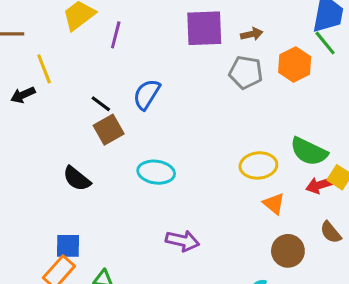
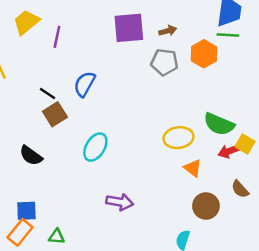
green line: (325, 43) -> (228, 35), turned -45
cyan ellipse: (156, 172) -> (95, 147), turned -64

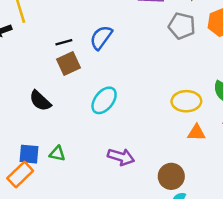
black line: (48, 93) -> (64, 42), turned -56
orange triangle: (193, 168) -> (196, 133), turned -42
brown circle: (206, 206) -> (171, 176), moved
green triangle: (57, 237) -> (57, 154), moved

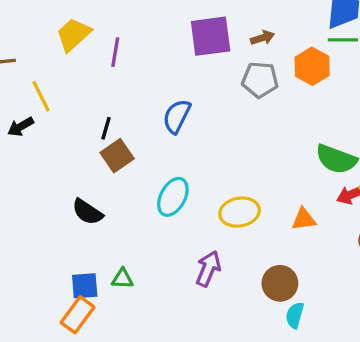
blue semicircle: (101, 37) -> (177, 116), moved
black line: (64, 42) -> (106, 128), turned -49
yellow ellipse: (186, 101) -> (240, 212), moved
purple arrow: (121, 157) -> (208, 269), turned -75

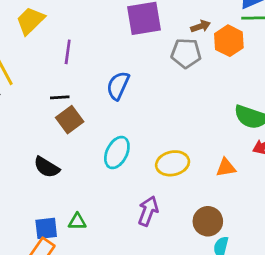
brown arrow: (263, 38) -> (201, 26), moved
purple line: (115, 52) -> (68, 52), moved
black line: (106, 128) -> (60, 97), turned 72

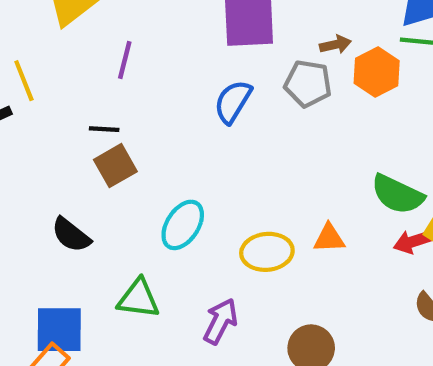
blue semicircle: (118, 86) -> (233, 102), moved
orange triangle: (226, 168) -> (329, 238), moved
green triangle: (77, 222) -> (138, 299), moved, size x1.5
blue square: (46, 228) -> (59, 330), size x1.4

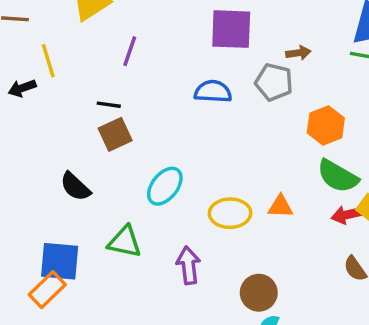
orange hexagon: (377, 72) -> (326, 125), moved
blue semicircle: (233, 102) -> (213, 91), turned 57
purple arrow: (220, 321) -> (188, 265), turned -39

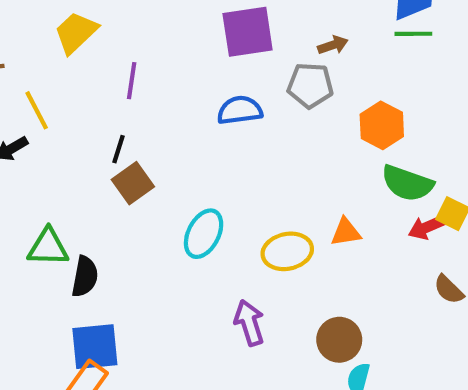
black line: (109, 105) -> (119, 149), turned -70
black semicircle: (75, 187) -> (85, 277), moved, turned -112
green triangle: (125, 242) -> (48, 247), moved

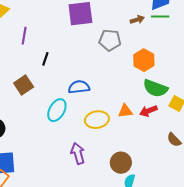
brown arrow: (333, 45) -> (137, 20), moved
blue semicircle: (240, 110) -> (79, 87), moved
black line: (119, 149) -> (45, 59), moved
red arrow: (427, 227) -> (148, 111), moved

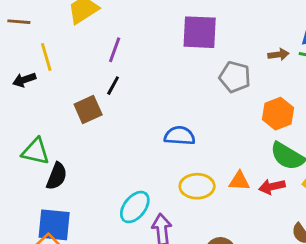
black line: (45, 59) -> (113, 86), moved
brown square: (24, 85) -> (88, 109), moved
cyan ellipse: (57, 110) -> (135, 207), moved

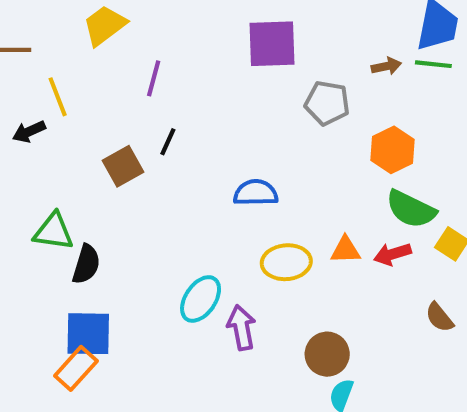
black line: (113, 86) -> (168, 142), moved

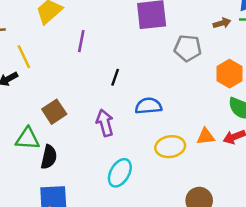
black line: (168, 142) -> (115, 77), moved
brown square: (123, 166) -> (54, 112), moved
purple arrow: (241, 328) -> (105, 123), moved

